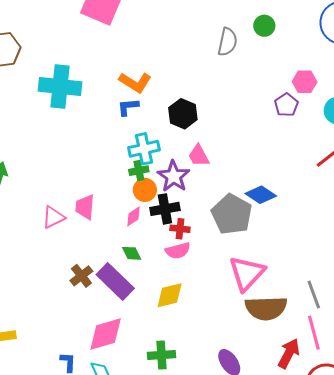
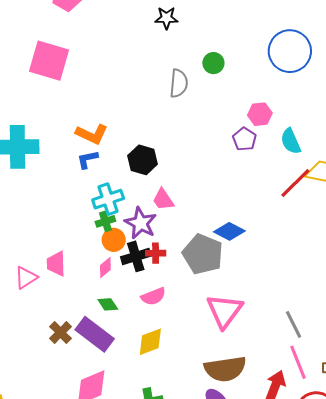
red cross: (180, 229) -> (156, 253), moved
brown semicircle: (266, 308) -> (225, 369), moved

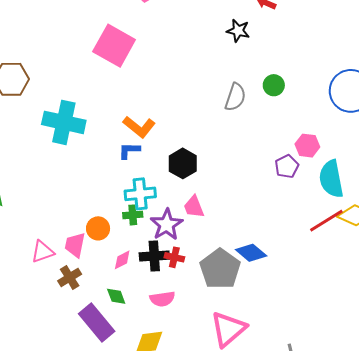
cyan semicircle: (291, 141) -> (331, 179), size x1.4
orange circle: (114, 240) -> (98, 228), moved
brown cross: (61, 332) -> (70, 277), moved

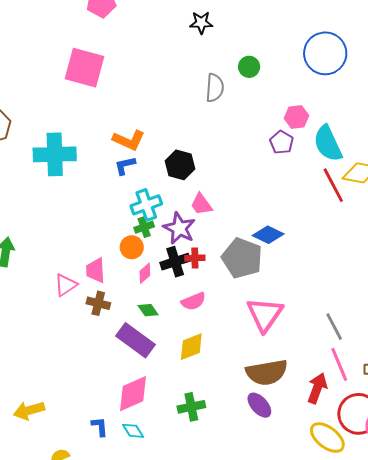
red line: (326, 221) -> (333, 185), turned -72
orange circle: (98, 228) -> (132, 247), moved
brown cross: (70, 277) -> (98, 303), turned -30

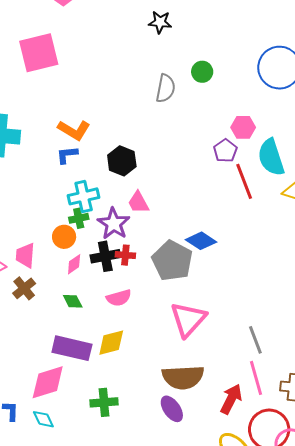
pink square: (85, 68) -> (39, 53), turned -36
red line: (333, 185) -> (244, 181), moved
brown cross: (98, 303) -> (24, 288), turned 30
purple rectangle: (136, 340) -> (72, 348), moved, turned -30

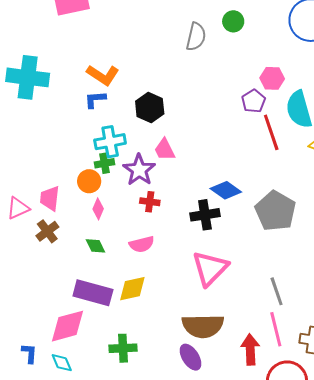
black cross: (105, 256) -> (205, 215), moved
gray pentagon: (172, 261) -> (275, 211), moved
pink diamond: (74, 264) -> (98, 209), turned -35
red arrow: (231, 399) -> (250, 349), turned -32

